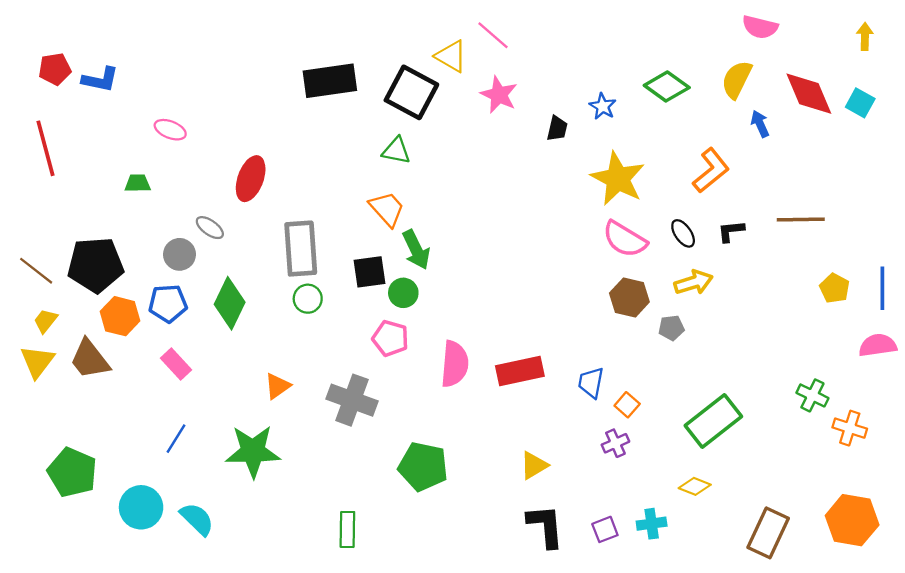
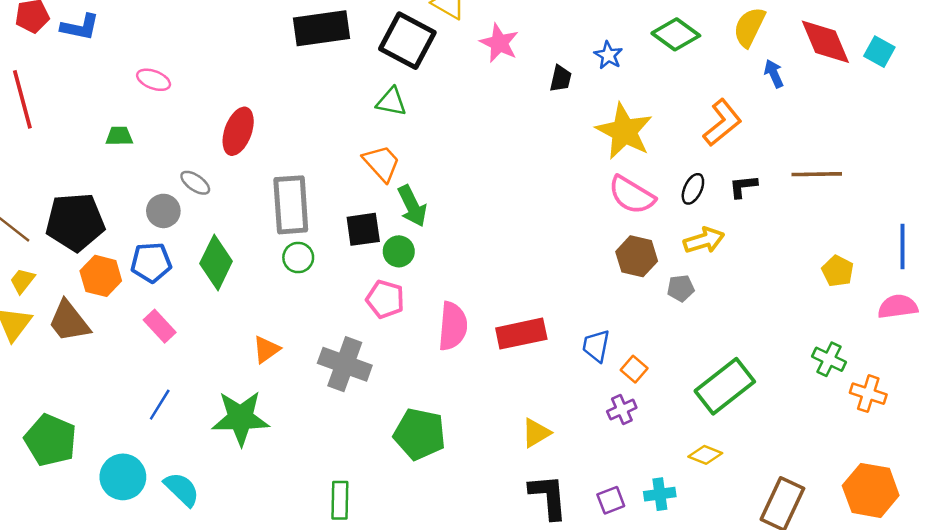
black ellipse: (683, 233) -> (693, 189), turned 60
yellow pentagon: (835, 288) -> (838, 271), moved

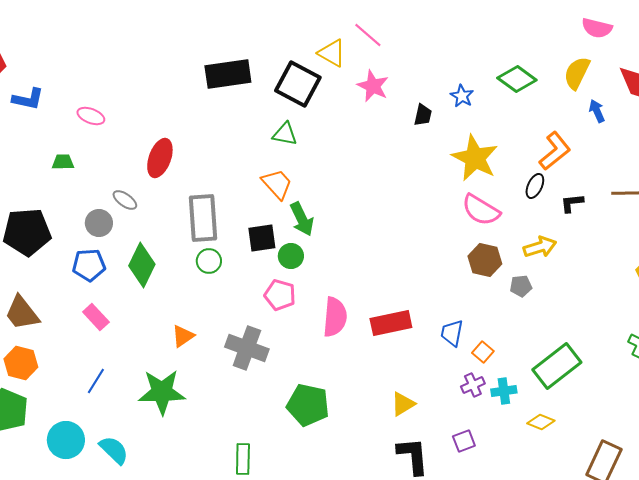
blue L-shape: (80, 27) -> (28, 99), moved
black ellipse: (693, 189) -> (535, 186), moved
orange hexagon: (101, 276) -> (21, 363), moved
cyan cross: (660, 494) -> (504, 391), moved
purple square: (611, 500) -> (464, 441), moved

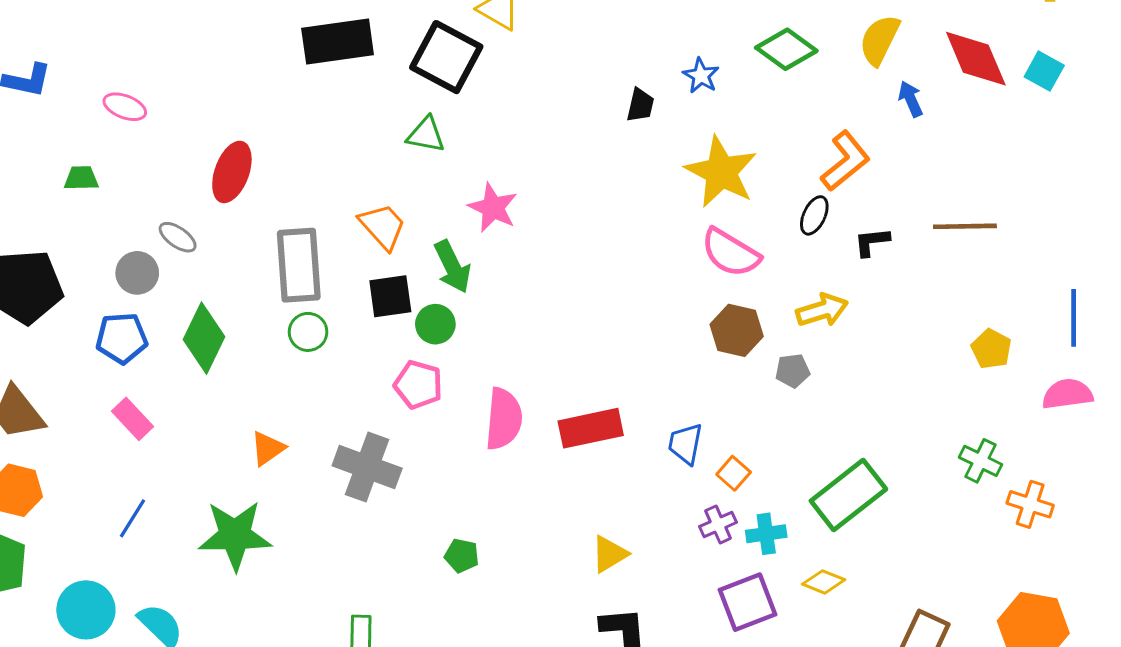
pink star: (373, 86) -> (493, 208), moved
orange trapezoid: (277, 184) -> (383, 226), moved
green pentagon: (308, 405) -> (462, 556), size x0.5
purple square: (464, 441) -> (748, 602), moved, size x1.6

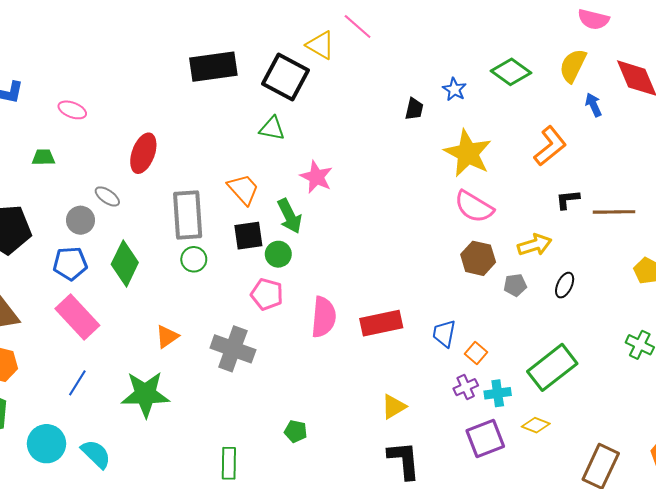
black ellipse: (814, 215) -> (565, 285), moved
brown line: (965, 226) -> (614, 212), moved
pink rectangle: (133, 419) -> (77, 317), size x1.6
green pentagon: (462, 556) -> (296, 431), moved

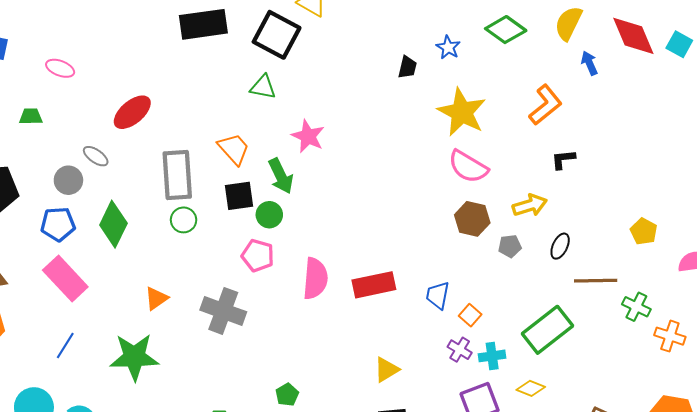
red ellipse: (143, 153) -> (132, 112), turned 30
brown line: (614, 212) -> (596, 281), moved
purple cross: (466, 387) -> (460, 350), turned -35
green pentagon: (296, 431) -> (287, 395), turned 30

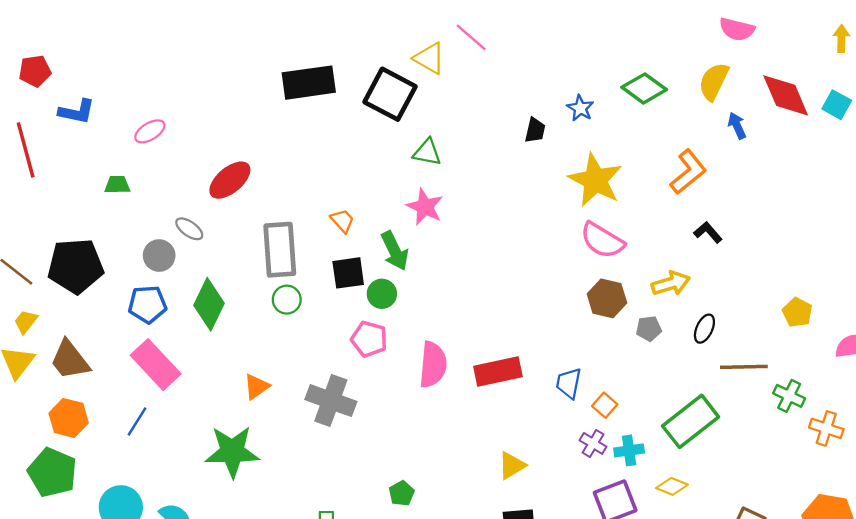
pink ellipse: (60, 68) -> (150, 131), turned -52
green triangle: (263, 87) -> (427, 152), moved
orange trapezoid: (234, 149) -> (342, 221), size x0.7
black L-shape: (563, 159) -> (708, 232), turned 55
blue line: (65, 345) -> (137, 421), moved

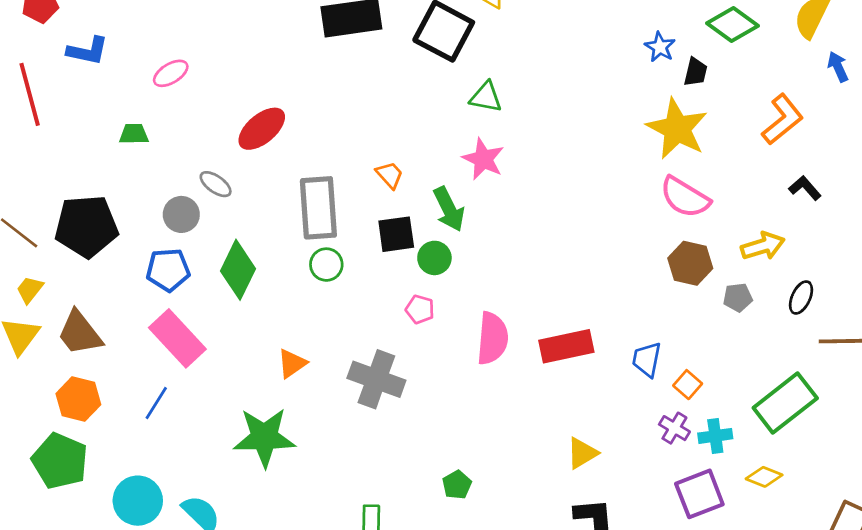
black trapezoid: (535, 130) -> (696, 72), moved
pink pentagon: (369, 339) -> (420, 309), size x0.7

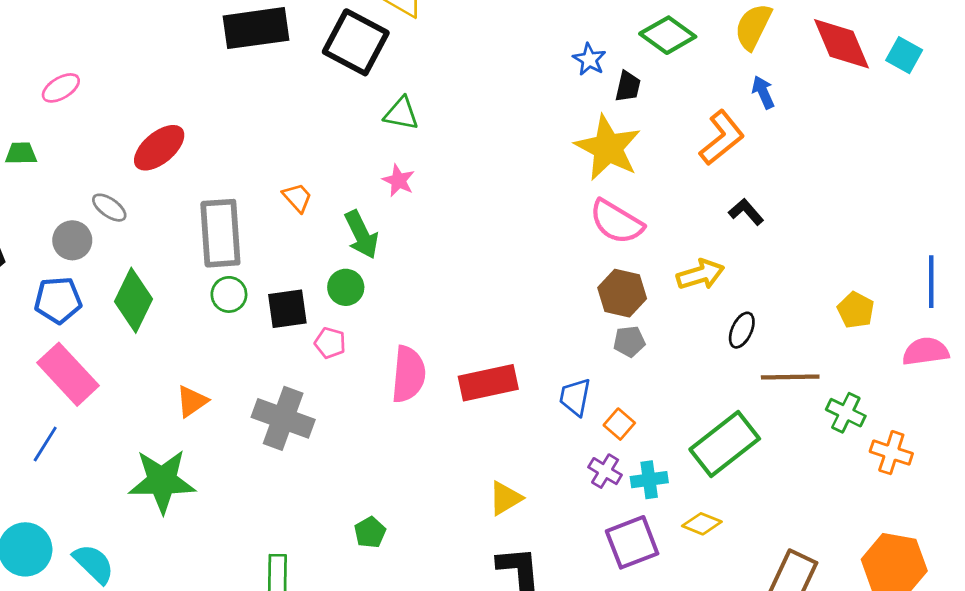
blue arrow: (838, 67) -> (763, 92), moved
pink star: (483, 159) -> (398, 181), size x0.7
black square: (396, 234) -> (287, 309), moved
gray pentagon: (738, 298) -> (629, 341), moved

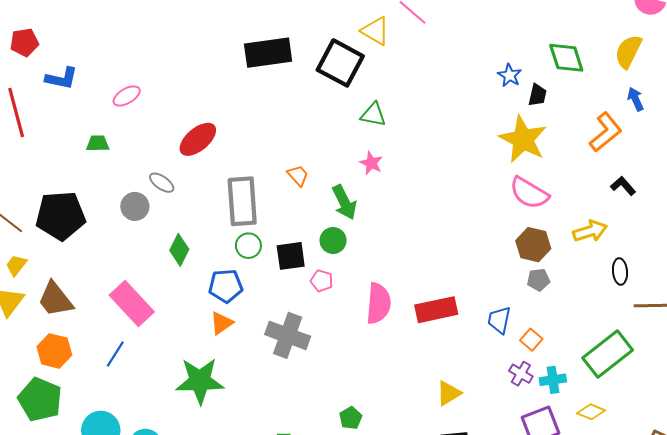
green diamond: (668, 35) -> (566, 58), turned 36
blue pentagon: (58, 300) -> (226, 286), moved
green diamond: (134, 300) -> (179, 250), size x0.7
black ellipse: (742, 330) -> (620, 271), turned -30

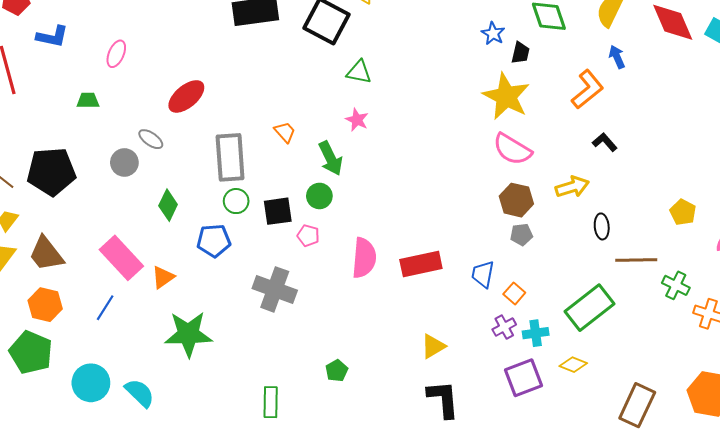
pink ellipse: (127, 96) -> (116, 54), turned -36
orange triangle: (222, 323) -> (163, 277), moved
purple cross: (521, 374) -> (504, 327), turned 30

